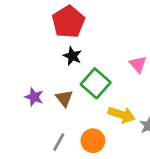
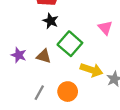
brown triangle: (64, 98) -> (44, 56), turned -35

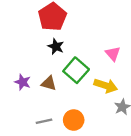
yellow arrow: (92, 70) -> (106, 86), moved
gray line: (39, 93) -> (44, 121), turned 49

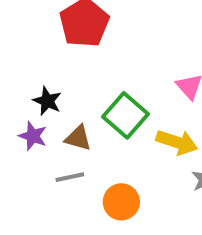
black star: (56, 47) -> (47, 101), moved
gray line: (44, 121) -> (70, 177), moved

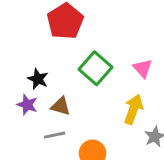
green square: (125, 115) -> (96, 68), moved
yellow arrow: (177, 142) -> (133, 109), turned -88

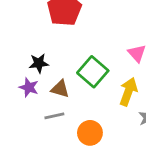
green square: (96, 68) -> (93, 72), moved
black star: (38, 79) -> (39, 63), turned -30

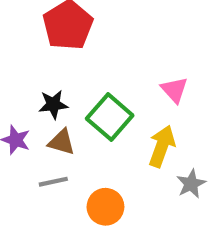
black star: (39, 63) -> (53, 104), moved

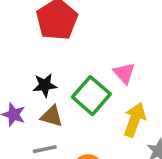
pink triangle: (174, 90) -> (124, 73), moved

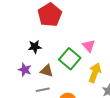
black star: (45, 85) -> (35, 47), moved

